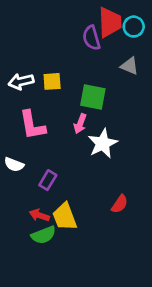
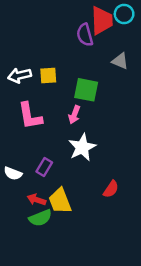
cyan circle: (134, 27) -> (124, 14), moved
white star: (103, 143) -> (82, 147), moved
white semicircle: (14, 165) -> (13, 173), moved

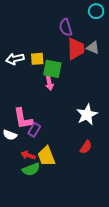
red trapezoid: (102, 21) -> (76, 49), moved
green square: (86, 90) -> (52, 69), moved
pink arrow: (74, 115) -> (49, 83), moved, turned -32
pink L-shape: (30, 116) -> (23, 119), moved
white star: (82, 147) -> (87, 115), moved

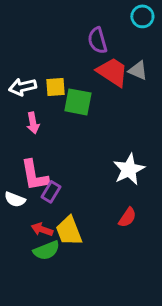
red trapezoid: (76, 49) -> (112, 72), turned -55
pink arrow: (49, 83) -> (33, 123), moved

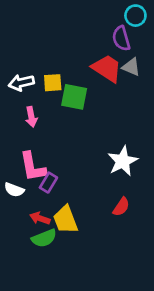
purple semicircle: (97, 40) -> (121, 38), moved

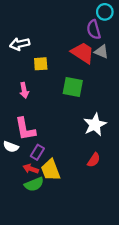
white arrow: (21, 83) -> (20, 44), moved
green square: (74, 97) -> (73, 87), moved
purple rectangle: (48, 183) -> (37, 152), moved

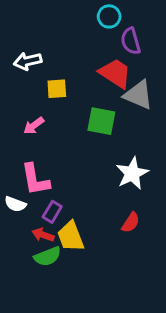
cyan circle: (105, 12) -> (109, 16), moved
gray triangle: (101, 52) -> (138, 95), moved, size x1.5
pink arrow: (24, 90) -> (34, 126), turned 64

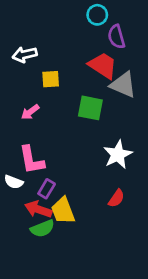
red arrow: (43, 235) -> (38, 209), size x1.4

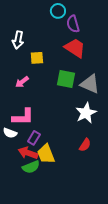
cyan circle: (97, 15) -> (58, 11), moved
purple semicircle: (116, 37) -> (73, 24), moved
white arrow: (25, 55) -> (18, 40), turned -66
gray triangle: (123, 85) -> (90, 84), moved
pink L-shape: (31, 160) -> (23, 117), turned -80

